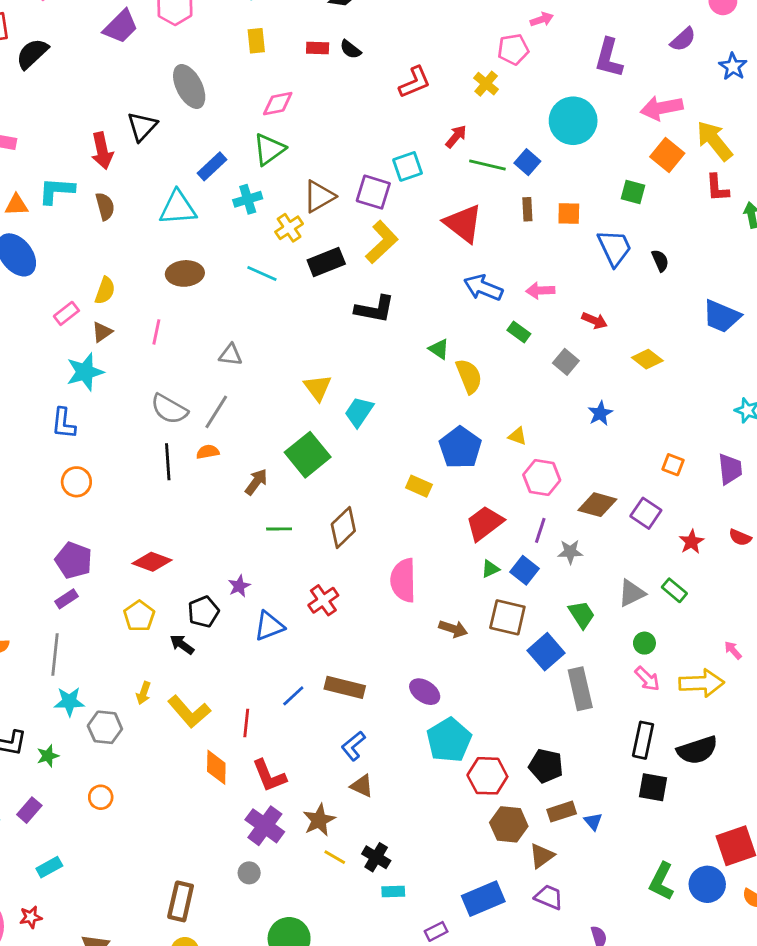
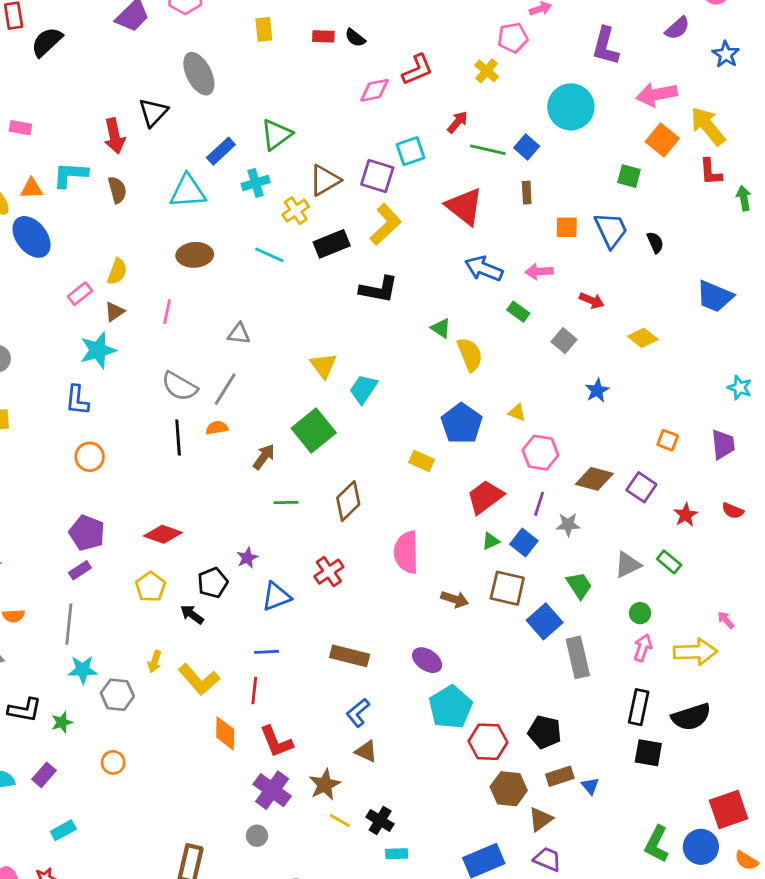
pink diamond: (278, 104) -> (375, 90), moved
orange square: (569, 214) -> (567, 227), moved
pink arrow: (647, 679) -> (643, 648), turned -116
blue line: (293, 696) -> (267, 652), moved, turned 40

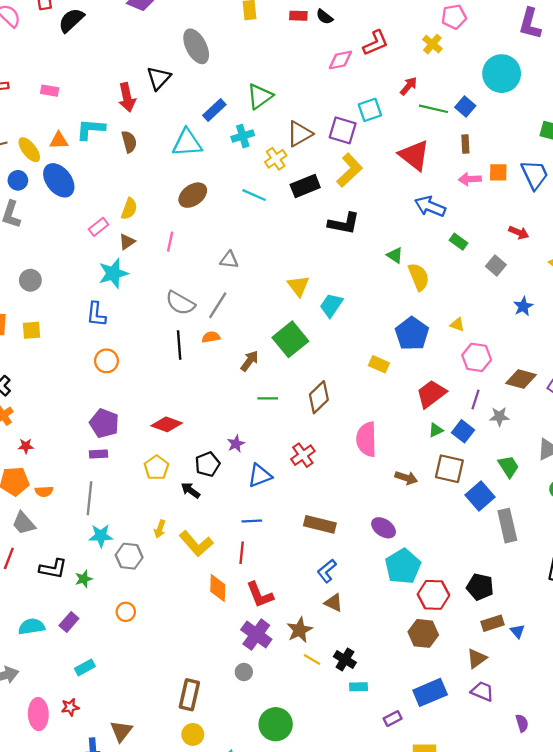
brown ellipse: (195, 255) -> (193, 195), turned -32
pink arrow: (539, 271) -> (470, 179), moved
purple rectangle: (80, 570) -> (99, 454), turned 30
brown hexagon: (509, 789) -> (423, 633), moved

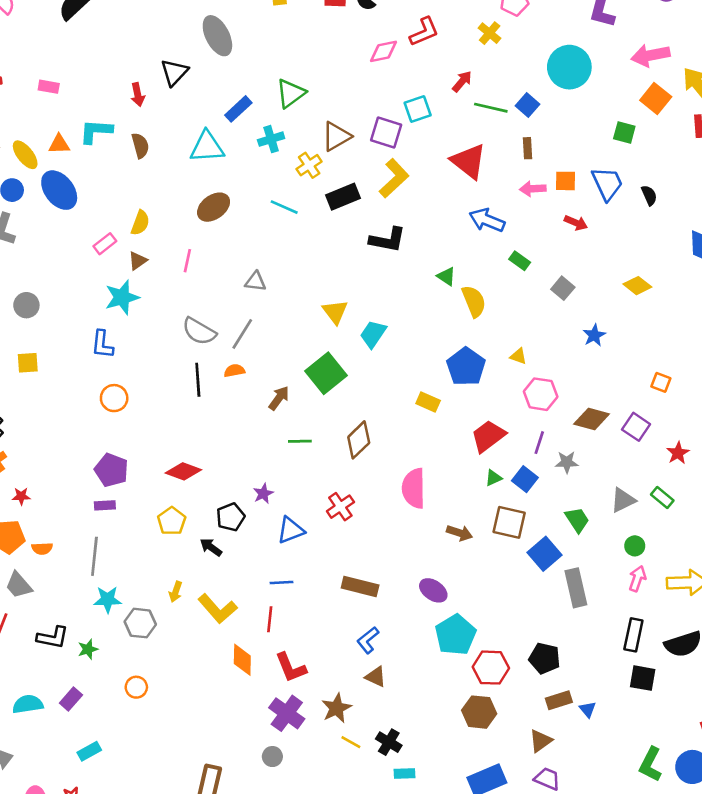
red arrow: (127, 97) -> (138, 95), size x0.7
red arrow: (519, 233) -> (576, 223), moved

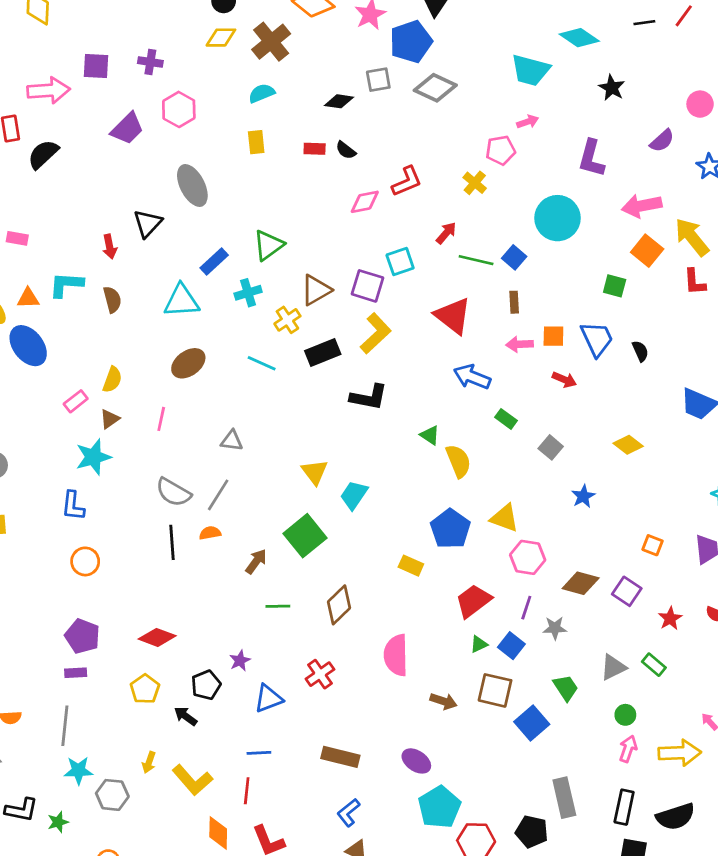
yellow triangle: (518, 356) -> (505, 518), size x1.6
gray rectangle: (576, 588) -> (564, 798), moved

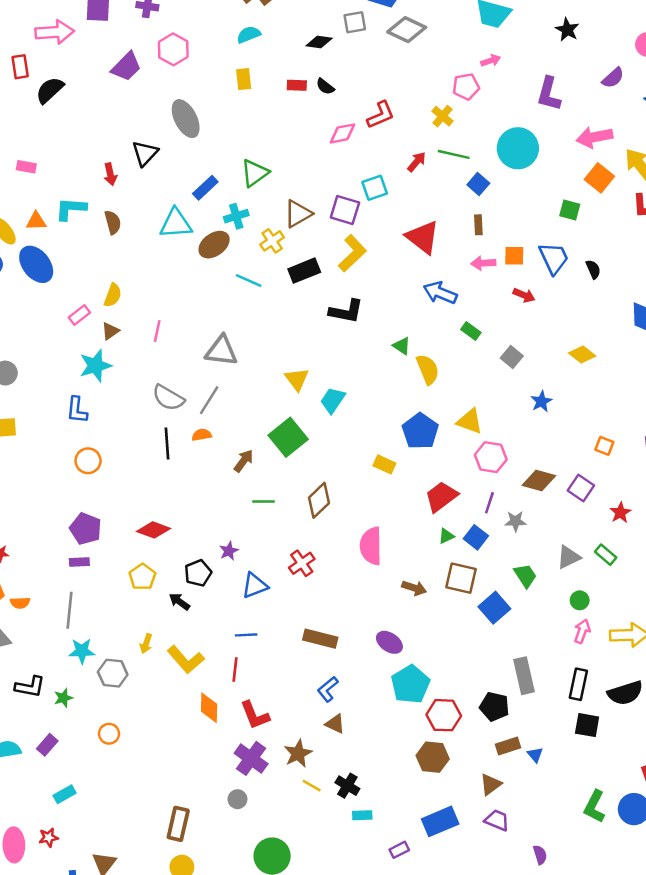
green line: (476, 260) -> (454, 154), moved
brown ellipse: (188, 363) -> (214, 245), moved
gray triangle: (232, 441) -> (221, 351), size x1.6

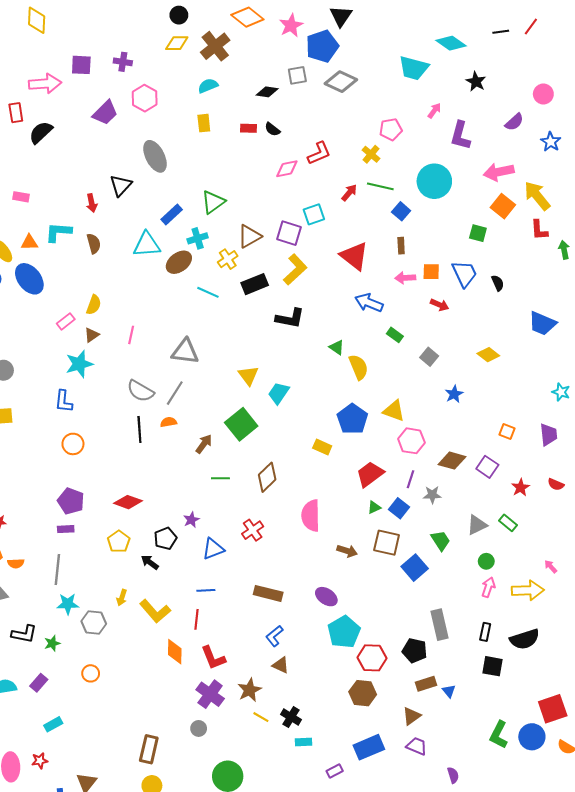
pink arrow: (491, 61) -> (434, 111), moved, turned -35
black rectangle: (578, 684) -> (485, 632), size x0.7

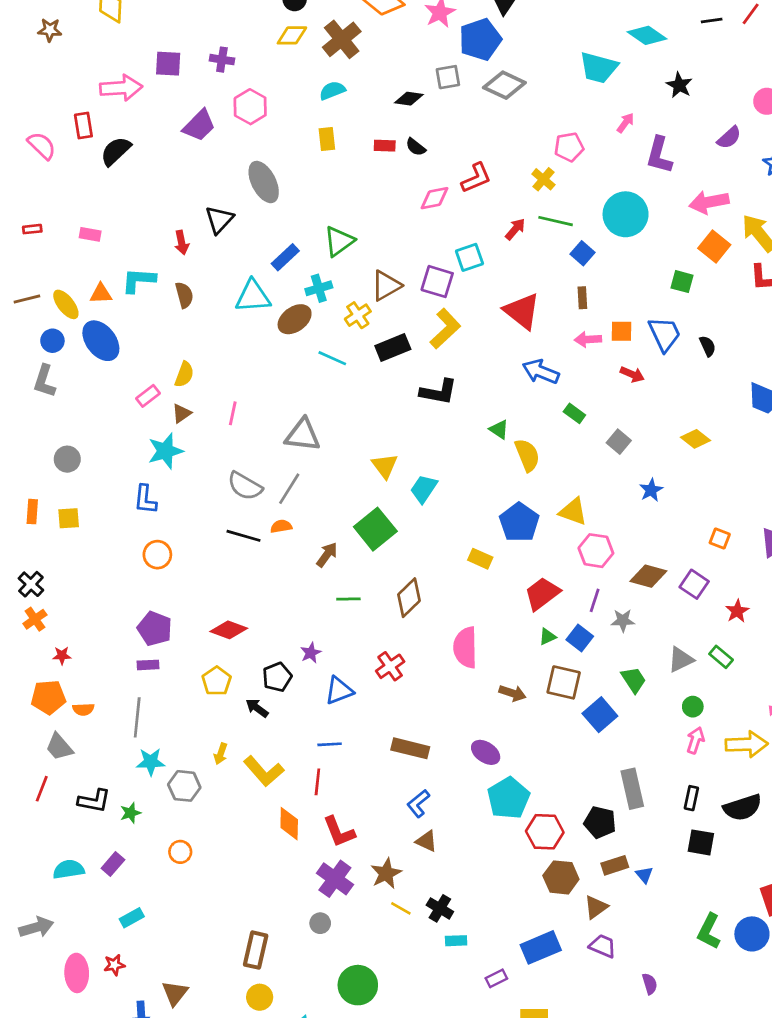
black line: (139, 429) -> (243, 536), turned -70
brown hexagon: (363, 693) -> (561, 877), moved

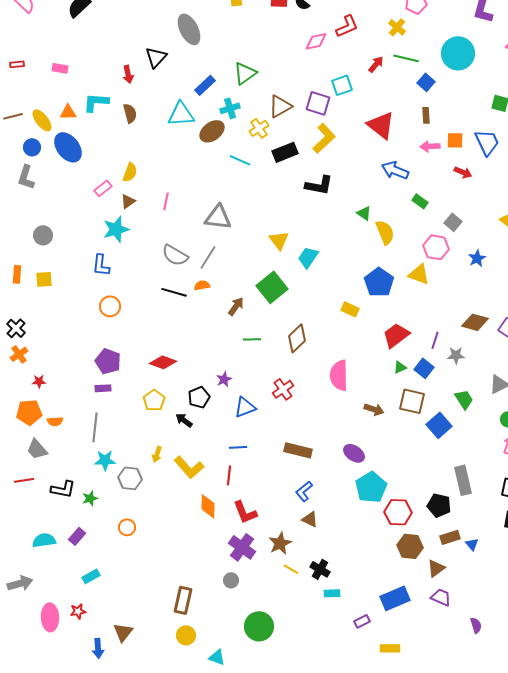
pink hexagon: (596, 551) -> (436, 247), moved
red line: (42, 789) -> (24, 480), turned 60

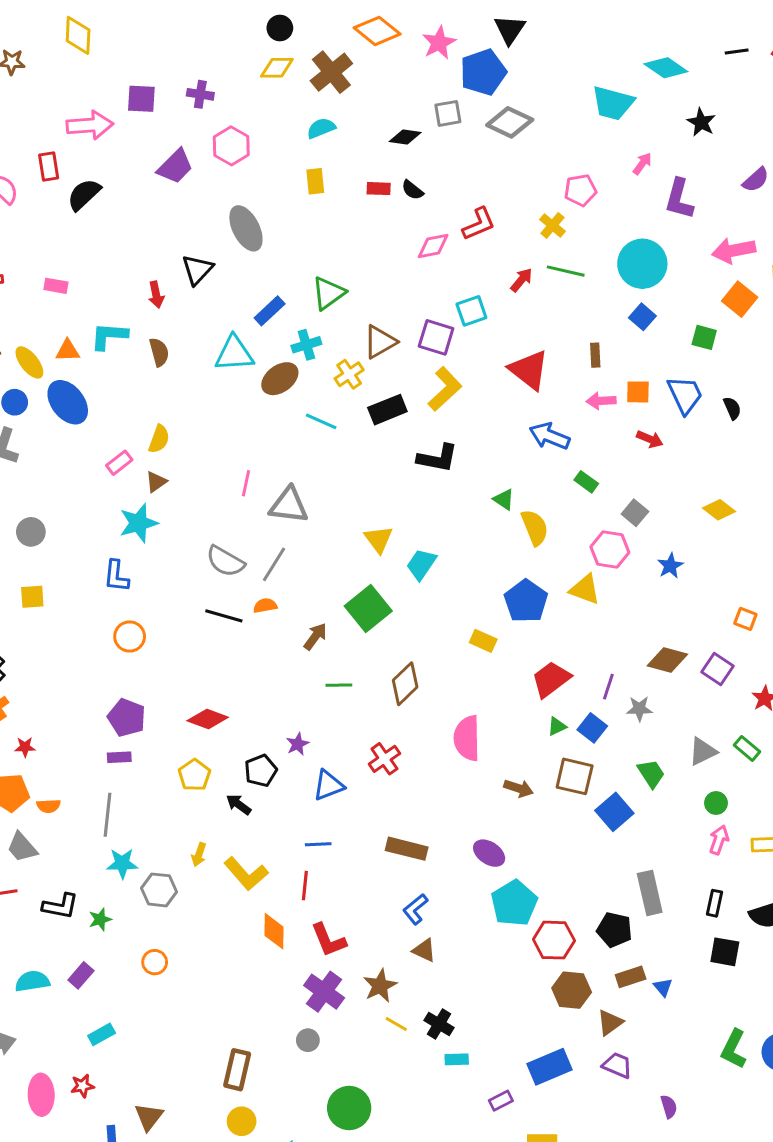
blue square: (426, 82) -> (642, 317), moved
pink line: (166, 201) -> (246, 483), moved

